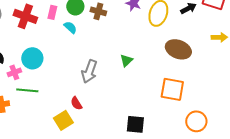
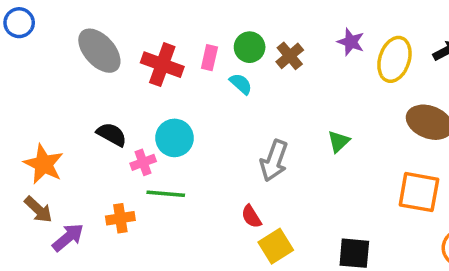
brown cross: (98, 11) -> (290, 56), turned 35
yellow square: (63, 120) -> (276, 246), moved

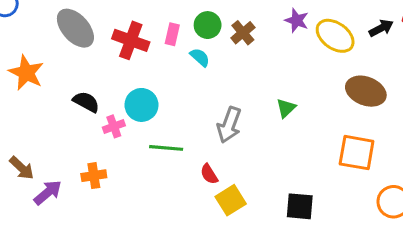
yellow ellipse: (394, 59) -> (335, 36), turned -72
orange star: (44, 164) -> (26, 73), moved
green line: (166, 194) -> (166, 148), moved

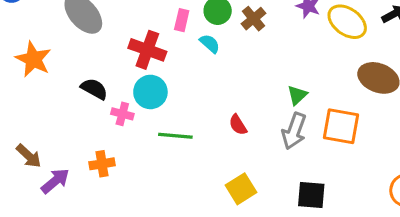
red cross: (131, 40) -> (147, 50), moved
gray arrow: (229, 125) -> (294, 131), moved
pink cross: (114, 126) -> (122, 114), turned 35
orange square: (357, 153) -> (341, 126), moved
red semicircle: (209, 174) -> (238, 125), moved

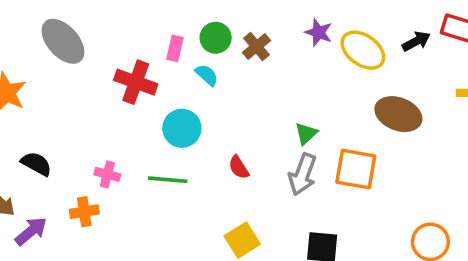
black semicircle: (94, 89) -> (36, 164), moved
cyan circle: (150, 92) -> (182, 128), moved
pink cross: (122, 114) -> (107, 174), moved

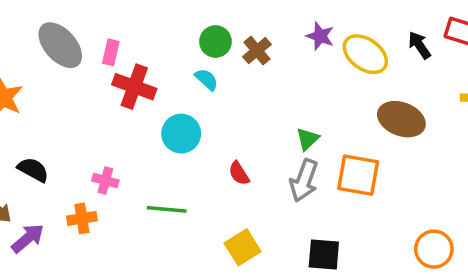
black arrow: (416, 41) -> (419, 45), turned -96
pink rectangle: (175, 48) -> (111, 52), moved
green line: (168, 180) -> (167, 209), moved

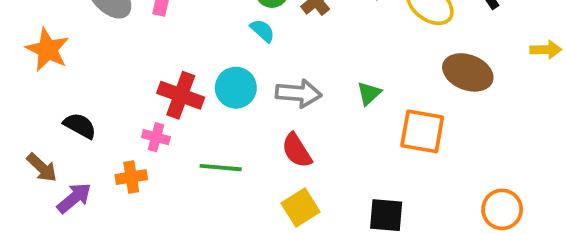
red cross: (134, 87) -> (181, 95), moved
red semicircle: (239, 173) -> (297, 150), moved, size x1.4
gray arrow: (304, 181) -> (299, 93), moved, turned -105

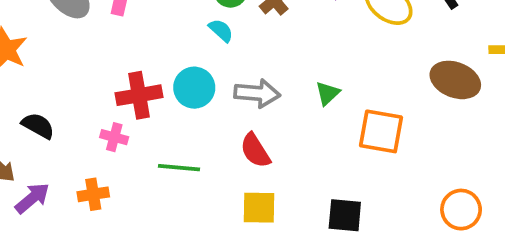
brown ellipse: (468, 72) -> (455, 80), moved
red cross: (181, 95) -> (139, 95), turned -30
orange cross: (131, 177) -> (93, 194), moved
yellow square: (300, 207) -> (259, 208), turned 33

